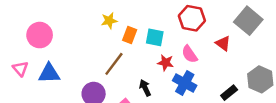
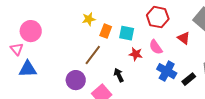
pink triangle: (20, 69) -> (17, 49), moved
blue triangle: (49, 73) -> (28, 69), moved
blue cross: (185, 83) -> (167, 71), moved

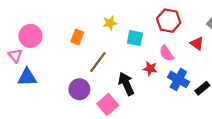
yellow star: (89, 19) -> (110, 23), moved
orange rectangle: (106, 31) -> (77, 37), moved
red star: (136, 54) -> (150, 69), moved
black arrow: (119, 75) -> (126, 84), size x1.5

